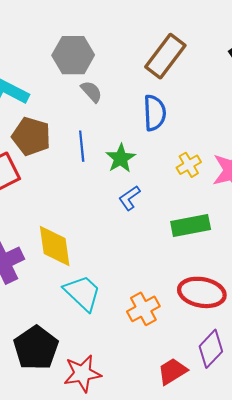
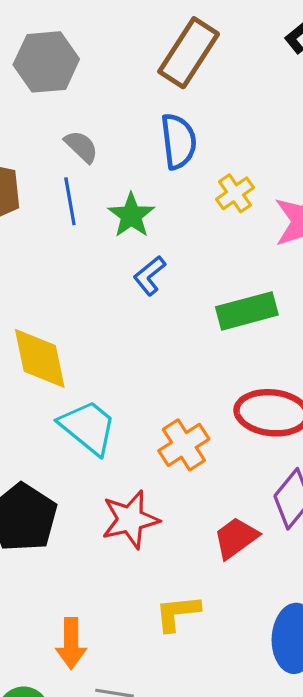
gray semicircle: (91, 92) -> (81, 147), moved
yellow cross: (189, 165) -> (235, 193), moved
red star: (82, 373) -> (130, 519), moved

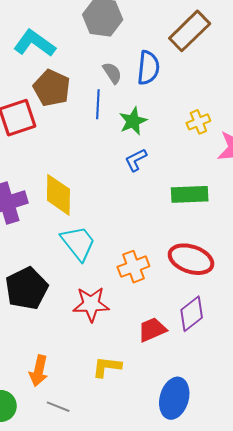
blue semicircle: (178, 141) -> (148, 68), moved

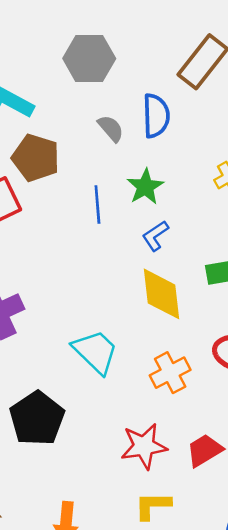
blue line: (98, 104) -> (97, 205), moved
yellow diamond: (58, 195) -> (162, 294), moved
red star: (91, 304) -> (144, 446), moved

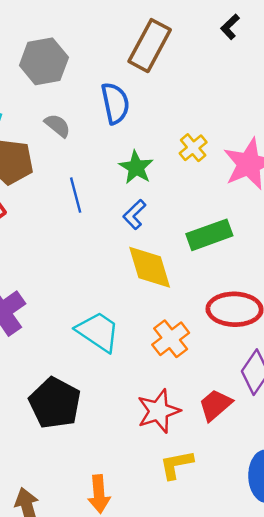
gray semicircle: (111, 128) -> (57, 126), moved
green star: (145, 187) -> (136, 167), moved

